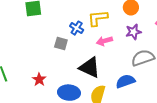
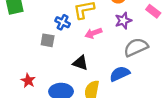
black triangle: (90, 68) -> (80, 63), size x0.7

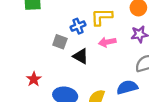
blue cross: (63, 22) -> (78, 26), turned 32
black triangle: (80, 63) -> (81, 56), moved

